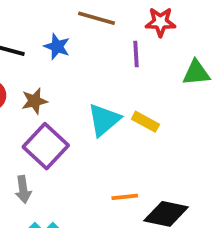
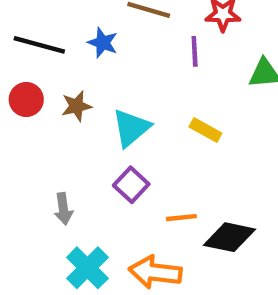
cyan triangle: (104, 120) -> (131, 128), moved
purple square: (46, 146) -> (131, 185), moved, size x0.7

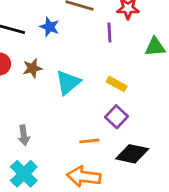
purple square: (131, 185) -> (117, 117), moved
orange line: (181, 218) -> (89, 141), moved
cyan cross: (87, 268) -> (24, 174), moved

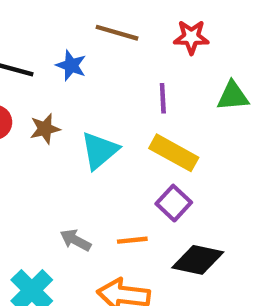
purple line: (109, 33) -> (163, 98), moved
yellow rectangle: (117, 84) -> (174, 153), size x1.5
gray arrow: (24, 135) -> (75, 240), moved, turned 126

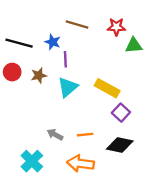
green triangle: (233, 96) -> (134, 45), moved
purple line: (163, 98) -> (65, 59), moved
purple square: (174, 203) -> (121, 113), moved

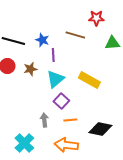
brown line: (77, 25) -> (75, 35), moved
red star: (116, 27) -> (96, 18), moved
purple square: (121, 113) -> (61, 101), moved
gray arrow: (55, 135) -> (44, 120), turned 56

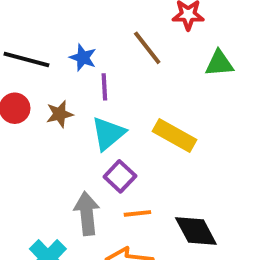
brown line: (75, 35) -> (147, 48), turned 36
gray arrow: (44, 120) -> (87, 213), size x1.5
black diamond: (100, 129) -> (196, 231), turned 50

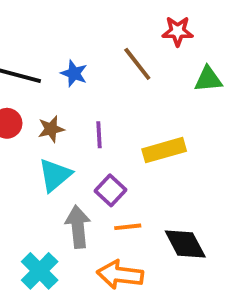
purple line: (104, 87) -> (99, 135), moved
cyan triangle: (108, 134) -> (55, 175), moved
yellow rectangle: (174, 135) -> (164, 150), turned -45

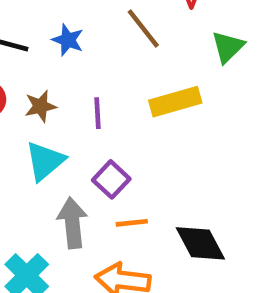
green triangle: (208, 79) -> (228, 47), turned -40
yellow rectangle: (164, 150) -> (175, 102), moved

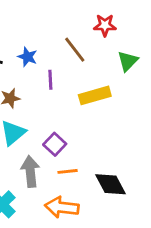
purple line: (98, 113) -> (50, 80), moved

